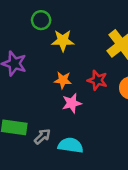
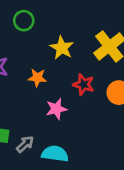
yellow star: (63, 41) -> (62, 48), moved, turned 30
orange star: (63, 80) -> (37, 78), moved

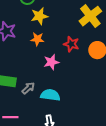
yellow star: (62, 48) -> (39, 16), moved, turned 30

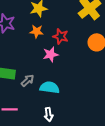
red star: (71, 44) -> (61, 36), moved

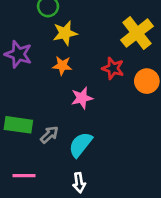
red star: (61, 36) -> (113, 68), moved
cyan semicircle: (50, 87) -> (80, 145), turned -60

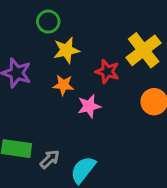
red star: (113, 68) -> (107, 71), moved
pink star: (82, 98) -> (89, 106), moved

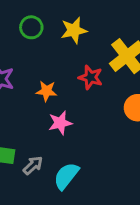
yellow star: (66, 50) -> (74, 30), moved
pink star: (89, 106) -> (60, 123), moved

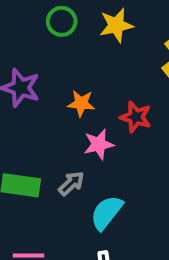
red star: (90, 77) -> (136, 117), moved
gray arrow: (33, 165) -> (71, 183), moved

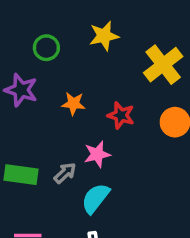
green circle: (62, 21) -> (46, 48), moved
pink star: (99, 144) -> (97, 154), moved

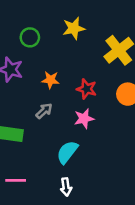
pink star: (97, 154) -> (84, 119), moved
gray arrow: (65, 173) -> (44, 111), moved

